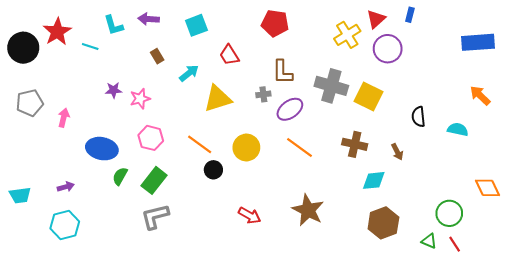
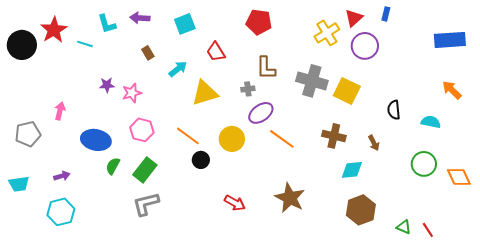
gray pentagon: (30, 103) -> (28, 134), moved
purple ellipse: (290, 109) -> (261, 113), moved
green circle: (449, 213) -> (424, 164), moved

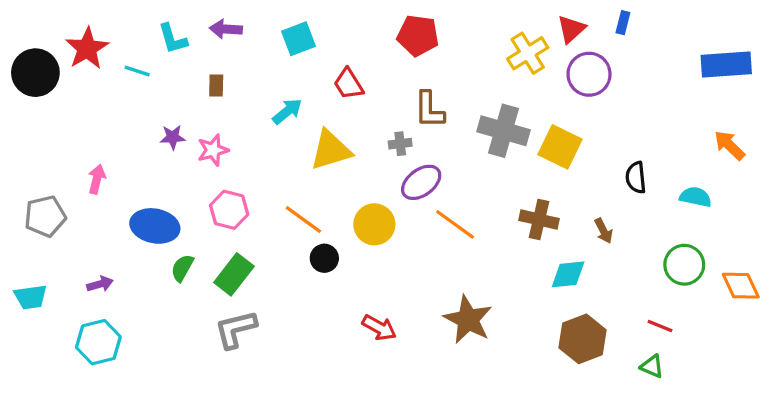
brown rectangle: (148, 53) -> (216, 86), moved, turned 32
red line: (428, 230) -> (660, 326), moved, turned -35

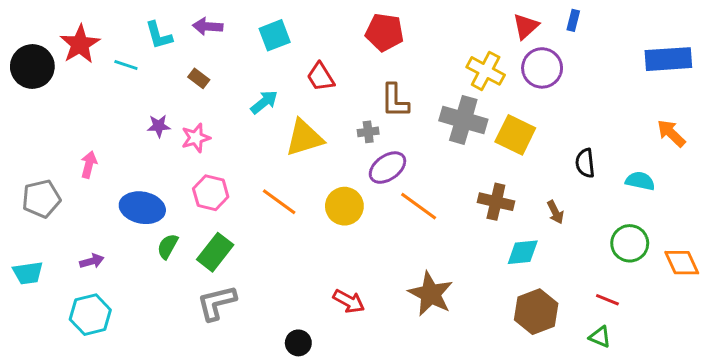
yellow cross: (528, 53) -> (486, 71), moved, turned -30
brown rectangle: (216, 86) -> (199, 78), turned -54
black circle: (324, 258) -> (298, 343), moved

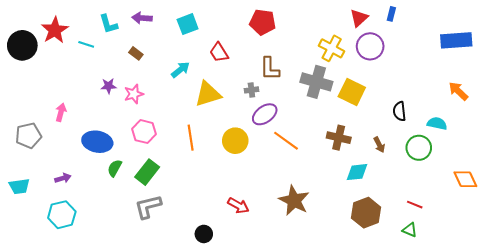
orange line: (279, 202) -> (191, 138), turned 45
green circle: (630, 243) -> (419, 148), moved

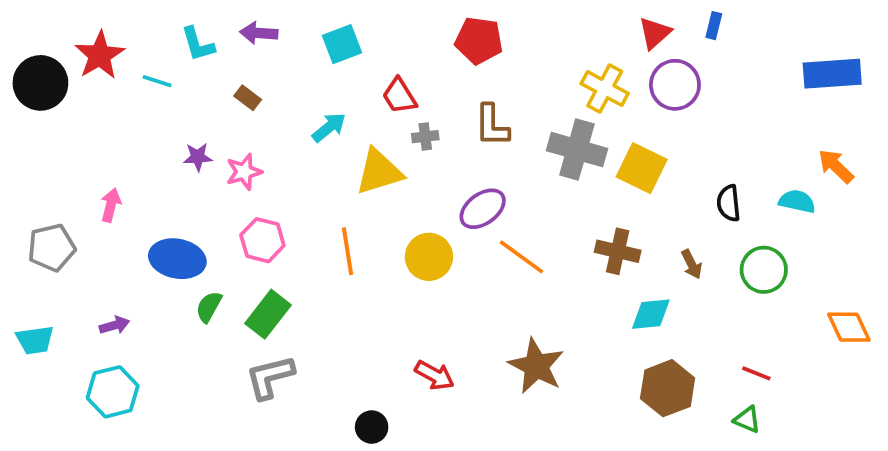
gray cross: (251, 90) -> (425, 137), moved
cyan semicircle: (437, 123) -> (797, 201), moved

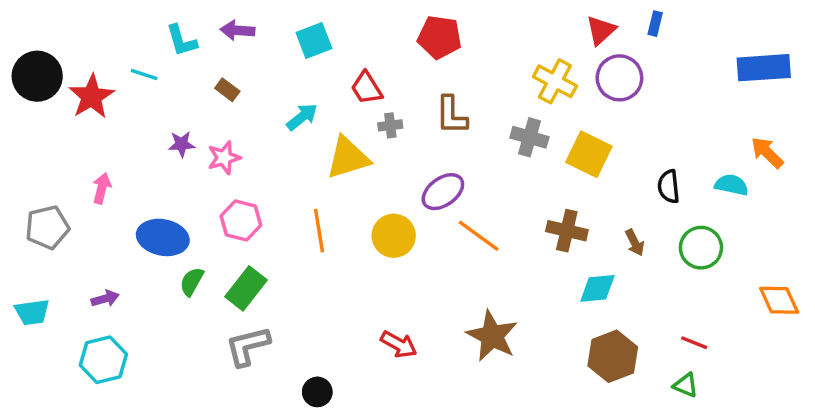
red star: (100, 55) -> (92, 97), moved
gray cross: (577, 150) -> (529, 137), size x0.7
black circle: (372, 427) -> (317, 392), moved

